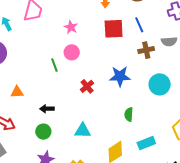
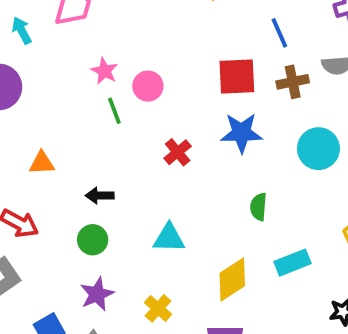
pink star: (71, 27) -> (104, 71), moved
red square: (114, 29) -> (237, 77), moved

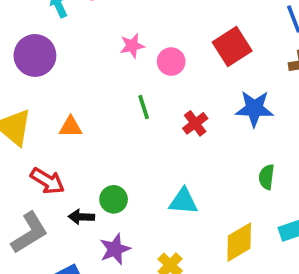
pink star: (104, 71) -> (132, 46), turned 30
red square: (237, 77) -> (232, 47), moved, turned -33
green line: (114, 111) -> (144, 107), moved
black arrow: (100, 195) -> (81, 217), moved

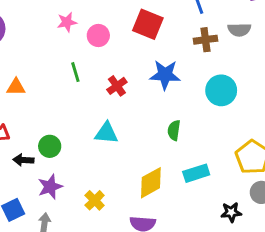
red square: (232, 47) -> (148, 24), turned -36
cyan triangle: (183, 201) -> (106, 133), moved

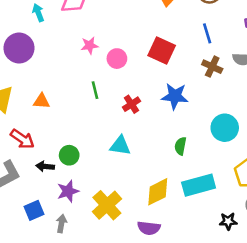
brown cross: (205, 40) -> (212, 67), turned 30
cyan circle: (221, 90) -> (225, 128), moved
cyan rectangle: (196, 173) -> (199, 185), size x1.4
yellow cross: (95, 200) -> (107, 205), size x1.6

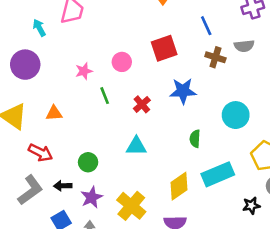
pink star: (90, 45) -> (84, 71), moved
red square: (162, 50) -> (164, 48), turned -36
black arrow: (45, 166) -> (63, 186), moved

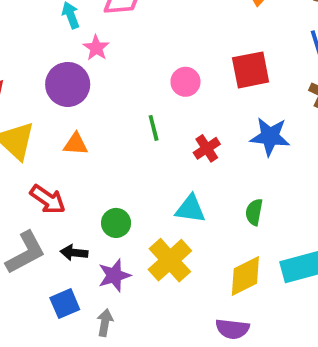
purple circle: (25, 65) -> (68, 84), moved
pink star: (84, 71) -> (96, 48), moved, turned -30
green semicircle: (195, 139) -> (254, 212), moved
yellow cross: (131, 206) -> (170, 260), moved

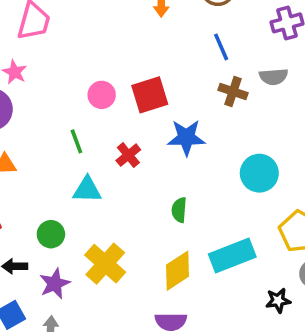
red square: (251, 70) -> (150, 95), moved
cyan triangle: (190, 209) -> (87, 190), moved

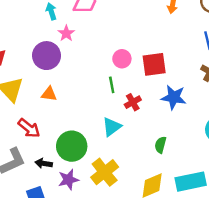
green line: (76, 141) -> (112, 85), moved
cyan triangle: (87, 190) -> (112, 127), moved, turned -48
green circle: (51, 234) -> (72, 146), size x1.6

